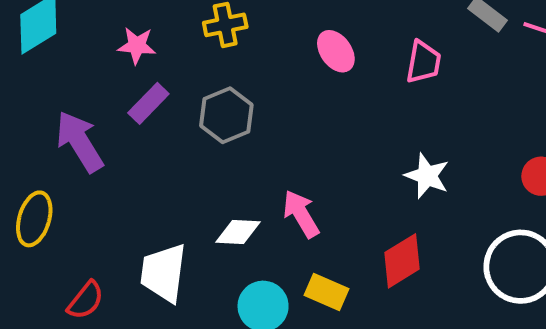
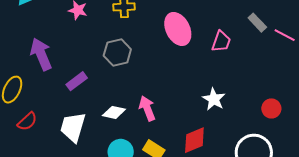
pink ellipse: (336, 51) -> (178, 29), size x1.5
purple rectangle: (148, 103) -> (77, 81), moved
red semicircle: (86, 300) -> (27, 121), moved

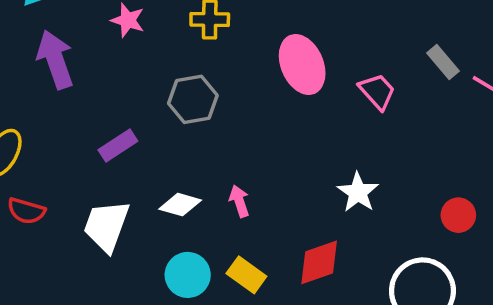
pink trapezoid: (221, 41) -> (377, 91), turned -65
purple arrow: (41, 54) -> (55, 60), moved
pink arrow: (147, 108) -> (239, 201), size x0.7
red semicircle: (27, 121) -> (26, 211), turned 55

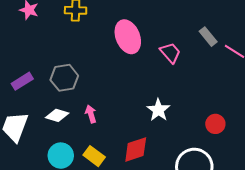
gray hexagon: (193, 99) -> (64, 78), moved

